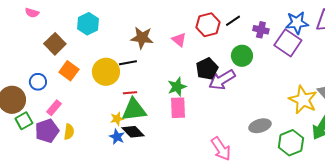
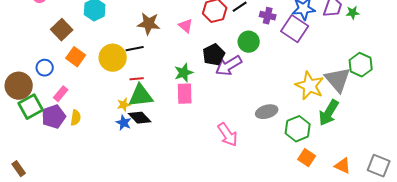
green square: (24, 121) -> (31, 107), size x1.4

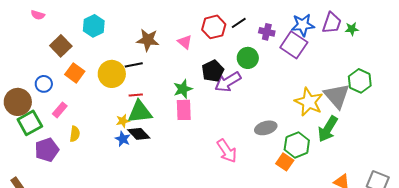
purple pentagon: (54, 117) -> (47, 150), moved
orange square: (307, 158) -> (285, 162), moved

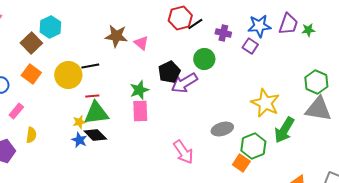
red hexagon: (214, 27) -> (180, 18), moved
brown star: (148, 40) -> (116, 36), moved
purple square: (294, 45) -> (250, 46), size x0.6
brown square: (61, 46) -> (31, 43), moved
gray triangle: (337, 96) -> (318, 109), moved, turned -40

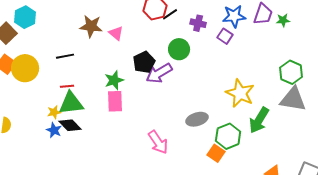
yellow circle: (68, 75) -> (25, 68), moved

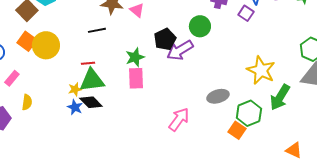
black line: (65, 56) -> (97, 30), moved
pink arrow: (158, 142) -> (179, 119), turned -110

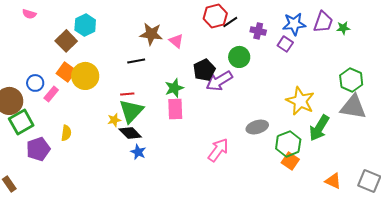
pink rectangle: (12, 78) -> (51, 94), moved
green triangle: (92, 80) -> (131, 111), turned -40
blue star: (75, 107) -> (138, 152), moved
orange square: (237, 130) -> (290, 161), moved

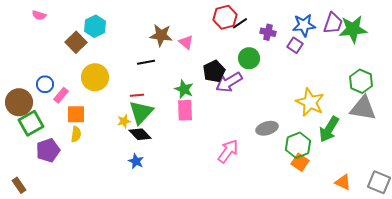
green star: (343, 28) -> (353, 29), size x2.0
orange square: (66, 72) -> (76, 114), moved, turned -36
green star: (174, 88) -> (184, 89), turned -30
blue star: (138, 152) -> (136, 161), moved

